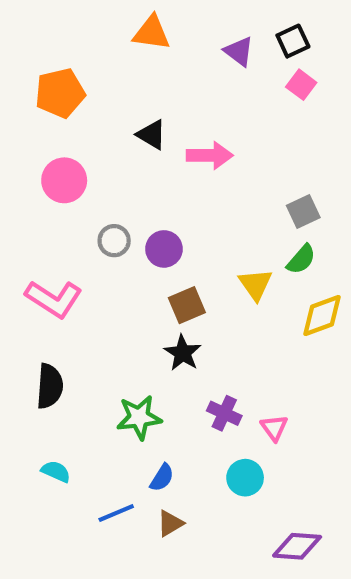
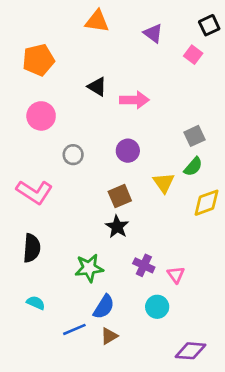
black square: (293, 41) -> (209, 25), moved
purple circle: (164, 249) -> (128, 151), moved
blue semicircle: (162, 478) -> (104, 307), size x1.4

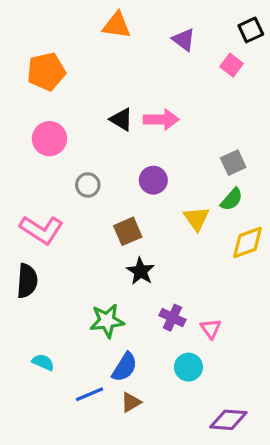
black triangle: (97, 87) -> (121, 119), moved
brown square: (120, 196) -> (128, 231), moved
black semicircle: (32, 248) -> (27, 281), moved

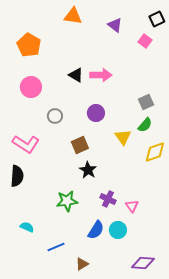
orange pentagon: (46, 72) -> (29, 45), turned -30
blue semicircle: (125, 367) -> (96, 230), moved
brown triangle: (131, 402) -> (82, 264), moved

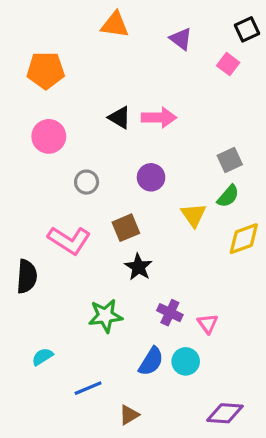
orange pentagon: (29, 45) -> (46, 70), turned -30
pink L-shape: (26, 144) -> (69, 240), moved
cyan semicircle: (27, 227) -> (42, 357), turned -56

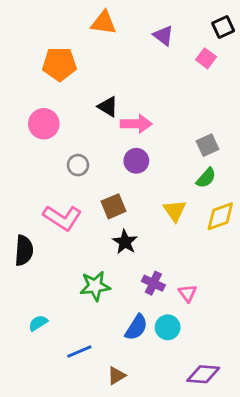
orange pentagon: (46, 70) -> (59, 64), moved
pink arrow: (159, 118) -> (136, 124), moved
yellow triangle: (194, 215) -> (175, 211), moved

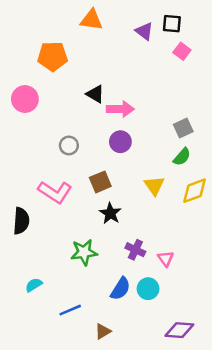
black square: (223, 27) -> (172, 24), moved, turned 30
pink circle: (44, 124) -> (25, 99), moved

